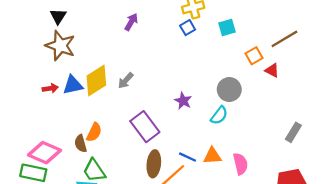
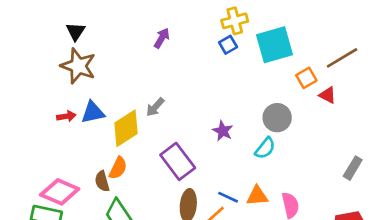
cyan square: (227, 28) -> (274, 45), size x1.8
yellow diamond: (96, 80) -> (126, 128), moved

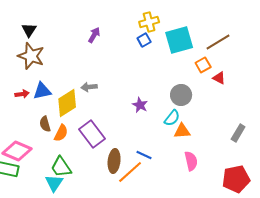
brown line: (342, 58) -> (218, 42), moved
gray arrow: (155, 107) -> (89, 87), turned 42
purple rectangle: (178, 161) -> (92, 134), moved
brown semicircle: (102, 181) -> (45, 124), moved
orange triangle: (257, 196) -> (182, 131), moved

